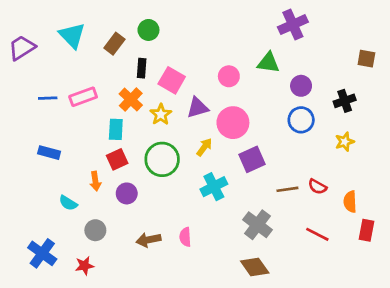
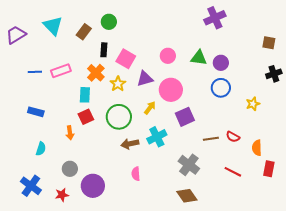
green triangle: (268, 63) -> (199, 58), moved
black cross: (345, 101) -> (274, 74), moved
purple circle: (127, 193) -> (93, 186), moved, size x1.5
cyan semicircle: (68, 203) -> (41, 149), moved, turned -104
brown arrow: (148, 240) -> (130, 144), moved

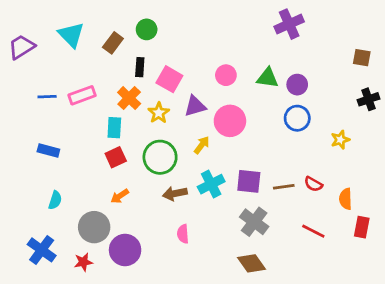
purple square: (185, 117) -> (249, 181), moved, turned 30
orange arrow: (70, 133) -> (120, 196), moved, turned 64
gray circle: (70, 169) -> (94, 227), size x1.5

